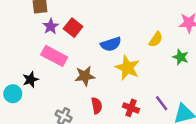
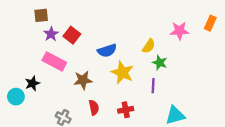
green star: (181, 57) -> (160, 63), moved
purple line: (162, 103) -> (153, 86), moved, turned 40
red cross: (131, 108) -> (126, 110), turned -32

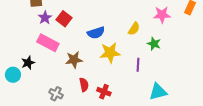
green star: (160, 63) -> (154, 44), moved
yellow star: (122, 72) -> (110, 53), turned -30
red cross: (126, 110) -> (104, 92), moved, turned 32

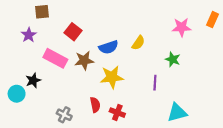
purple star: (45, 18) -> (29, 35), moved
yellow semicircle: (134, 29) -> (138, 43), moved
yellow star: (110, 53) -> (112, 77), moved
brown star: (74, 60) -> (84, 61), moved

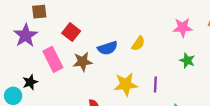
purple star: (29, 35) -> (26, 35), size x1.5
pink rectangle: (55, 58) -> (53, 59), turned 35
green star: (173, 59) -> (187, 61), moved
yellow star: (112, 77) -> (126, 84), moved

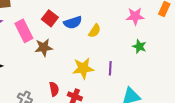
red square: (71, 32) -> (50, 18), moved
blue semicircle: (108, 48) -> (73, 22), moved
pink rectangle: (53, 59) -> (24, 31), moved

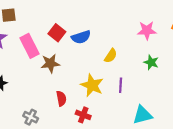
yellow semicircle: (95, 31) -> (111, 56), moved
yellow star: (83, 68) -> (92, 85), turned 30
red semicircle: (54, 89) -> (61, 98), moved

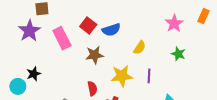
pink star: (147, 31) -> (174, 23), turned -30
brown star: (50, 63) -> (94, 55), moved
yellow star: (92, 85) -> (122, 76), turned -30

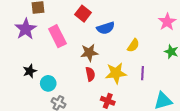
red square: (88, 26) -> (83, 14), moved
cyan circle: (18, 86) -> (48, 83), moved
red semicircle: (92, 88) -> (90, 74), moved

